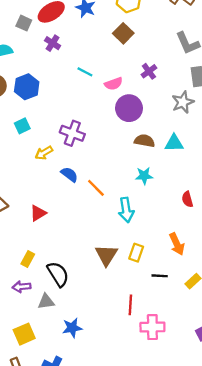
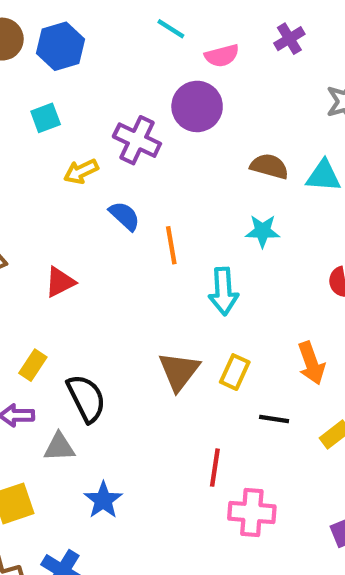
purple circle: (129, 108) -> (197, 106), moved
orange line: (96, 188) -> (171, 245), turned 30
blue star: (72, 328) -> (103, 500), turned -30

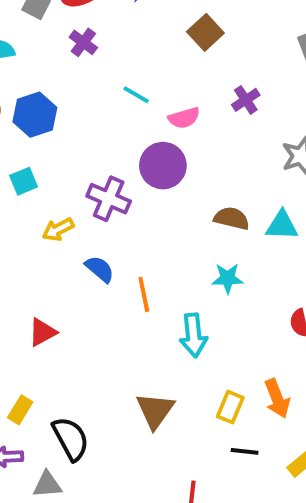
yellow rectangle: (235, 372) -> (230, 407), moved

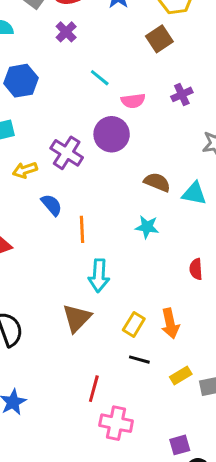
cyan arrow: (193, 335) -> (99, 276), moved

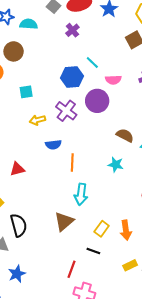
blue hexagon: (21, 81) -> (72, 77), moved
blue semicircle: (52, 205) -> (53, 145), turned 119
black line: (139, 360) -> (93, 251), moved

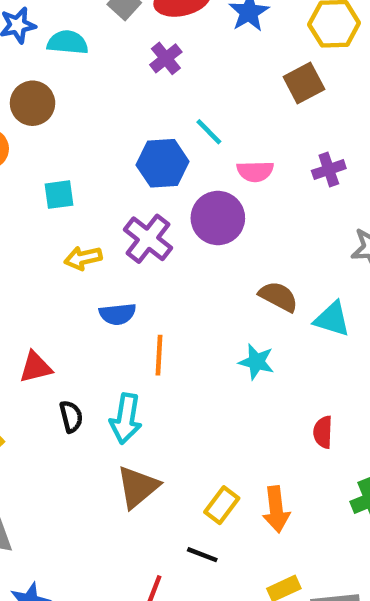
cyan arrow: (81, 194) -> (126, 419), moved
black semicircle: (19, 225) -> (71, 417), moved, size x0.6

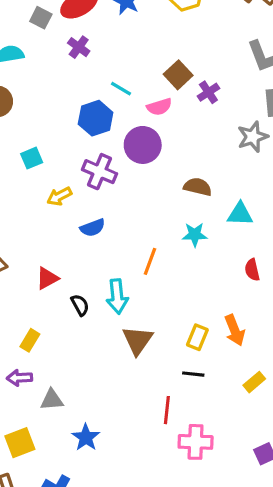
brown square: (304, 83) -> (178, 75), moved
cyan triangle: (332, 319) -> (240, 214), moved
orange line: (159, 355) -> (150, 261), moved, turned 32

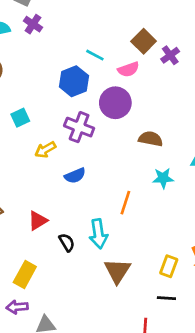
purple cross: (79, 47) -> (33, 24), moved
brown semicircle: (198, 187) -> (151, 139), moved
yellow rectangle: (30, 340) -> (25, 274), size x1.4

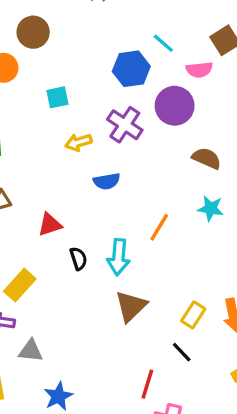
black line: (166, 298) -> (182, 352), turned 30

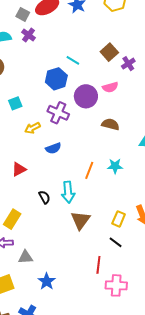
pink semicircle: (199, 70) -> (110, 87), moved
cyan star: (211, 208) -> (115, 166), moved
red triangle: (50, 225) -> (19, 169), moved

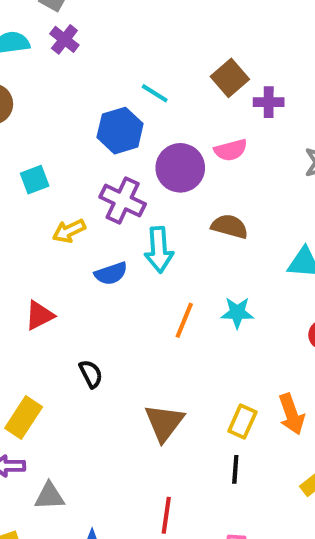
purple cross: (128, 64) -> (269, 102), turned 32
cyan arrow: (68, 192) -> (159, 250), moved
black line: (116, 242) -> (235, 469), turned 56
red line: (98, 265) -> (166, 515), moved

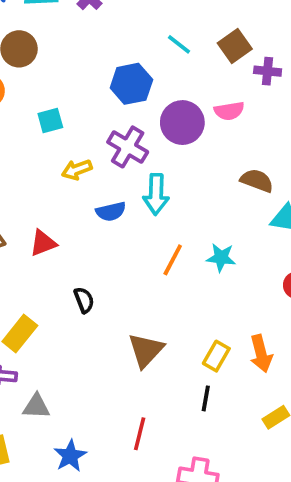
cyan line: (155, 93) -> (179, 44), moved
brown semicircle: (230, 226) -> (257, 181), moved

